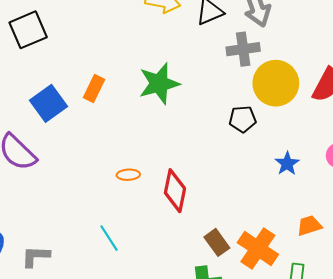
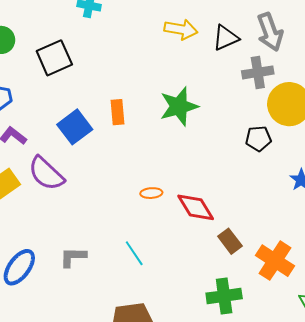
orange rectangle: (94, 89) -> (118, 112), turned -30
red diamond: (175, 191) -> (196, 207), turned -42
brown rectangle: (217, 242) -> (230, 241), moved
gray L-shape: (36, 256) -> (73, 257), moved

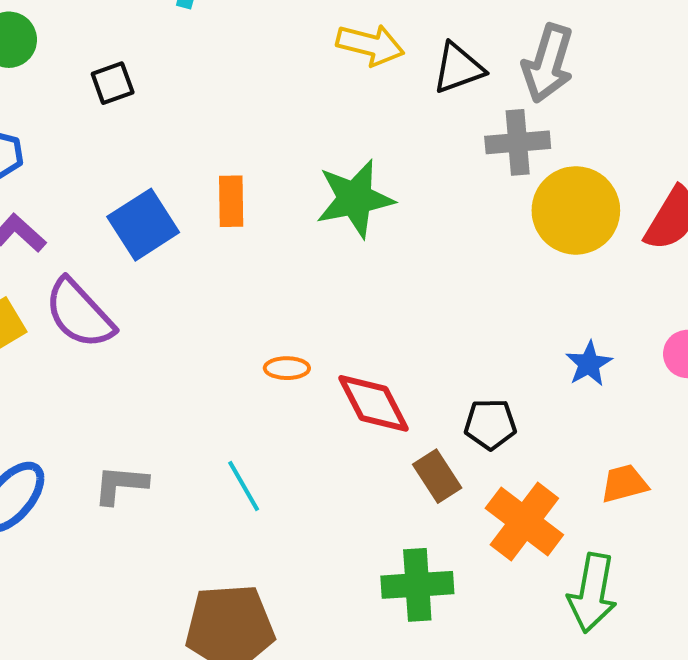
gray arrow: (270, 32) -> (548, 63), turned 33
black square: (54, 58) -> (113, 83), size x0.6
black pentagon: (258, 139) -> (490, 424), moved

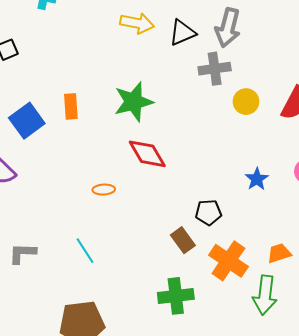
yellow circle: (576, 210) -> (246, 102), size x0.6
red diamond: (373, 403) -> (147, 154), moved
orange trapezoid: (624, 484) -> (279, 253), moved

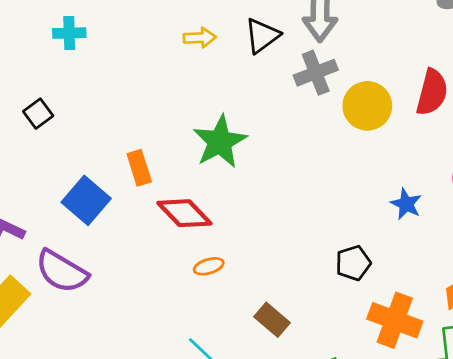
yellow arrow: (137, 23) -> (200, 38), size x0.7
yellow circle: (246, 102) -> (367, 106), size x1.4
red diamond: (147, 154) -> (184, 213), moved
brown rectangle: (183, 240) -> (272, 320), moved

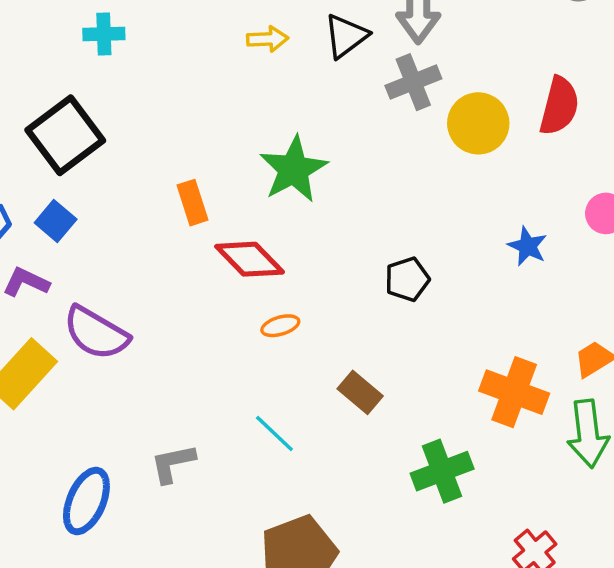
black square: (38, 114) -> (65, 135), size x2.0
blue square: (86, 200) -> (56, 221), moved, size x0.7
black pentagon: (353, 263) -> (407, 279), moved

